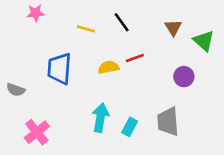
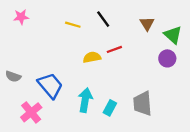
pink star: (36, 13) -> (21, 17), moved
blue trapezoid: (59, 69) -> (50, 85), moved, turned 136
purple circle: (184, 77) -> (167, 58), moved

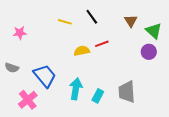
pink star: (21, 17) -> (20, 33), moved

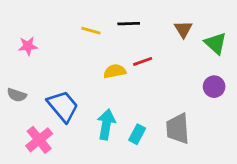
black line: (92, 17) -> (129, 24), turned -56
purple circle: (149, 52) -> (214, 87), moved

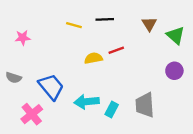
cyan arrow: (106, 124) -> (87, 102), turned -105

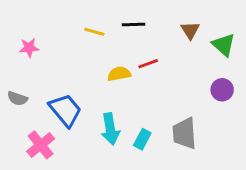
cyan arrow: (87, 102) -> (110, 129), turned -95

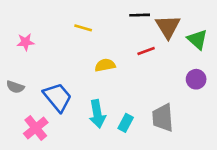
black line: (134, 24) -> (140, 15), moved
brown triangle: (190, 30) -> (168, 27), size x1.5
red line: (148, 64) -> (146, 51), moved

